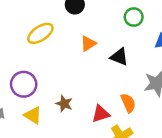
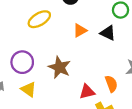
black triangle: (119, 57) -> (108, 33), moved
brown star: (64, 104) -> (60, 67), moved, size x1.5

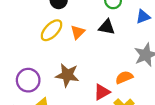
yellow ellipse: (39, 19) -> (51, 30), moved
orange semicircle: (111, 84) -> (124, 77), turned -77

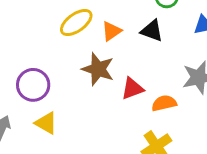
brown star: (67, 75) -> (98, 69), moved
red triangle: (102, 92) -> (132, 89), moved

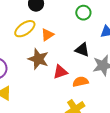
black triangle: (152, 31) -> (82, 50), moved

